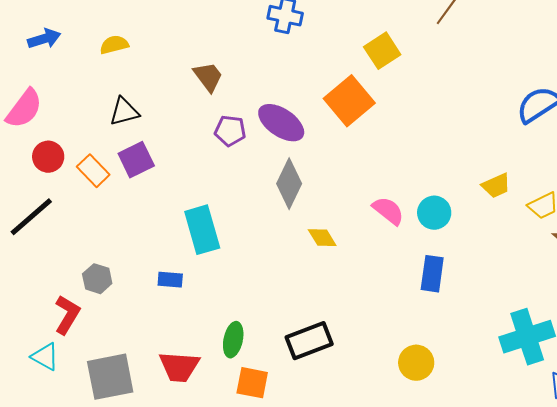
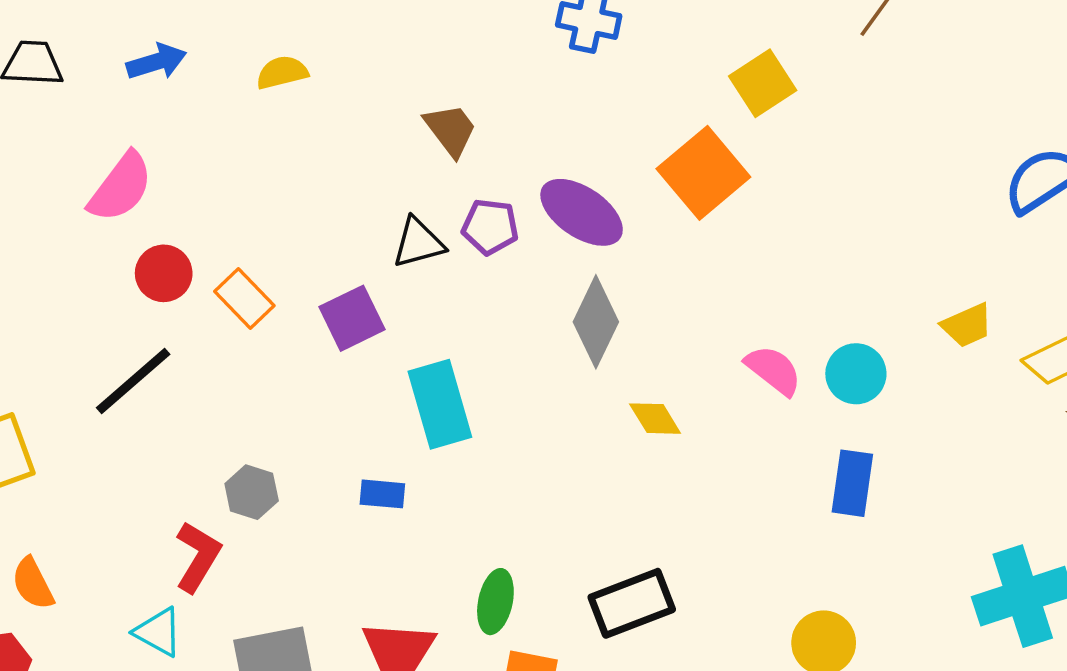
black triangle: (124, 112) -> (418, 243), moved
purple square: (136, 160) -> (352, 318), moved

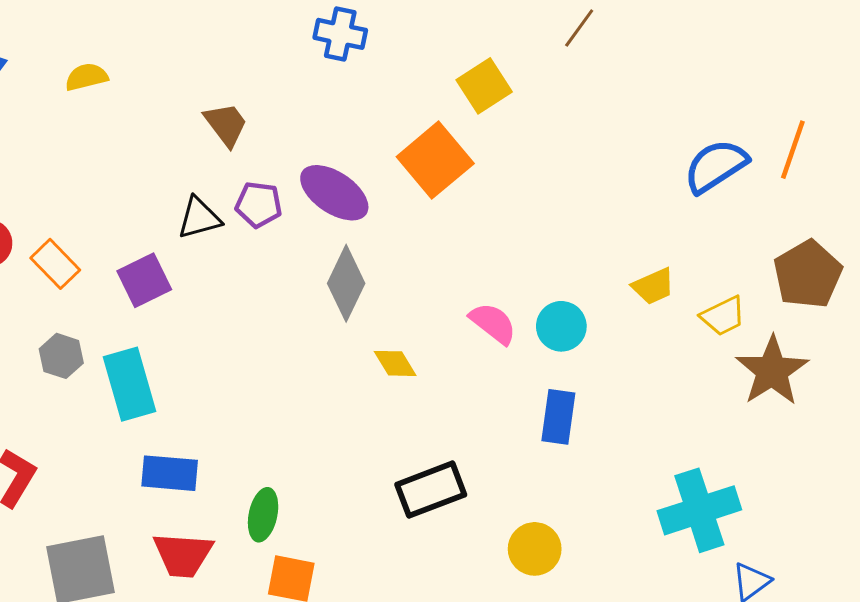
cyan rectangle: (440, 404) -> (129, 384), moved
gray hexagon: (252, 492) -> (61, 356), moved
blue rectangle: (382, 494) -> (170, 473), moved, size x1.5
black rectangle: (632, 603) -> (431, 490), moved

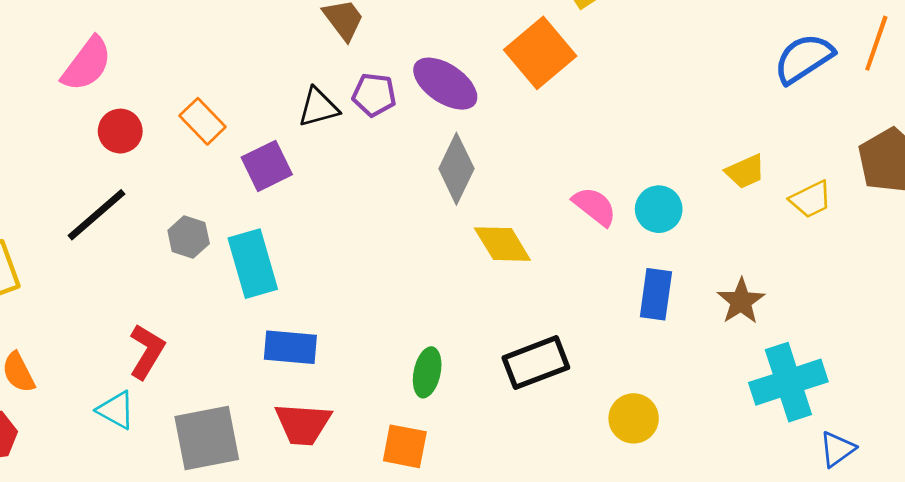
orange rectangle: (55, 264) -> (203, 121), moved
yellow diamond: (395, 363) -> (502, 244), size x1.4
brown star: (772, 371) -> (741, 301), moved, size x0.7
green ellipse: (263, 515) -> (427, 372), moved

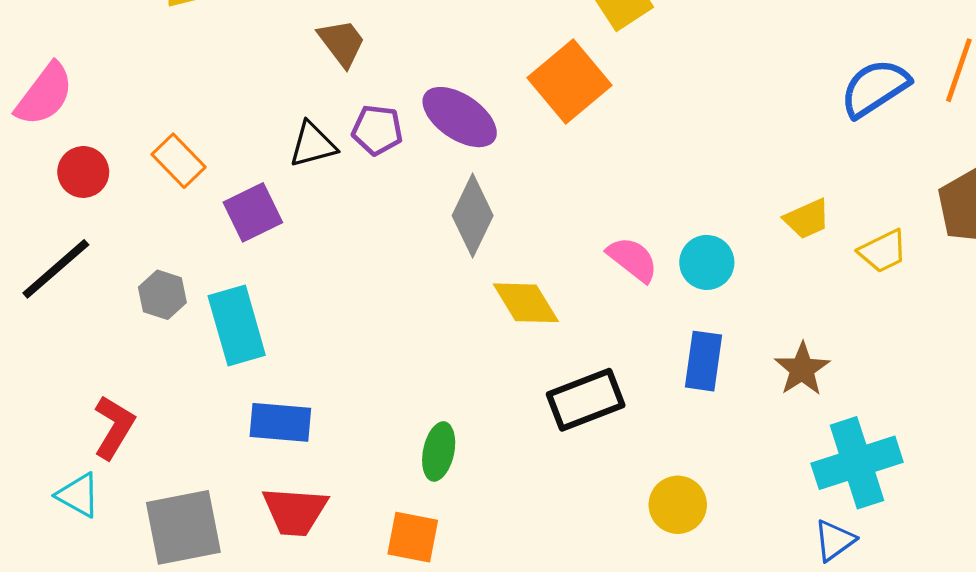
black rectangle: (536, 363) -> (586, 400), moved
blue triangle: (837, 449) -> (834, 540), moved

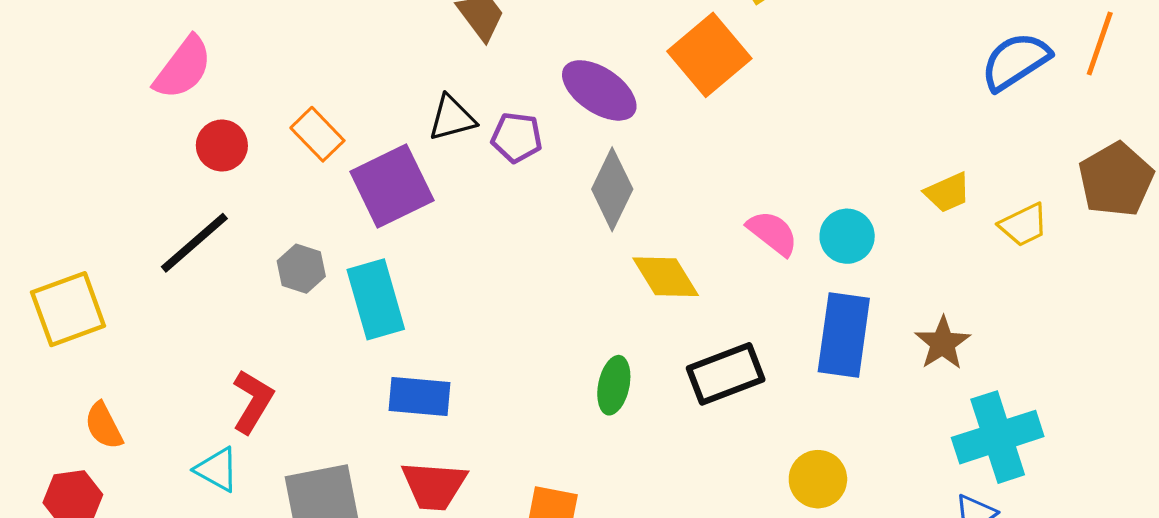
purple pentagon: (377, 130) -> (517, 137), moved
purple square: (253, 212) -> (392, 186), size x1.4
blue rectangle: (704, 361) -> (844, 335), size x1.4
green ellipse: (439, 451) -> (614, 385), moved

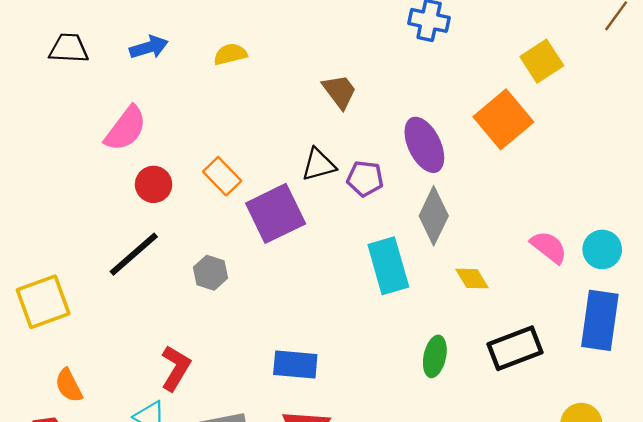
purple ellipse: (599, 90) -> (424, 145), turned 30
yellow diamond: (666, 277) -> (472, 279), size x0.7
cyan rectangle: (376, 299) -> (388, 266), moved

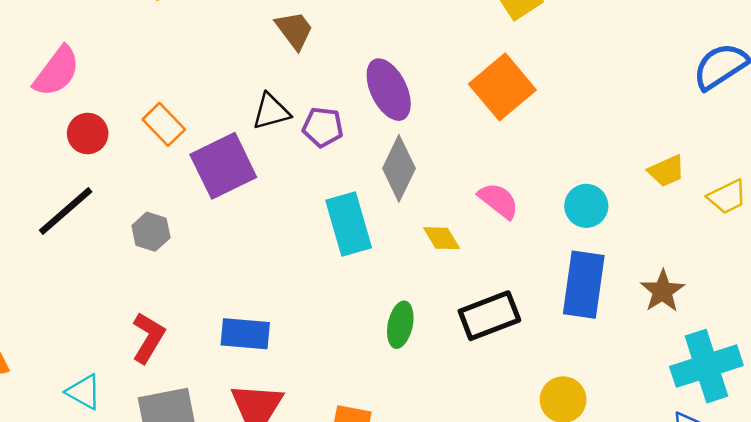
orange square: (503, 119) -> (502, 87), moved
pink semicircle: (549, 247) -> (498, 201), moved
red L-shape: (176, 368) -> (148, 338), moved

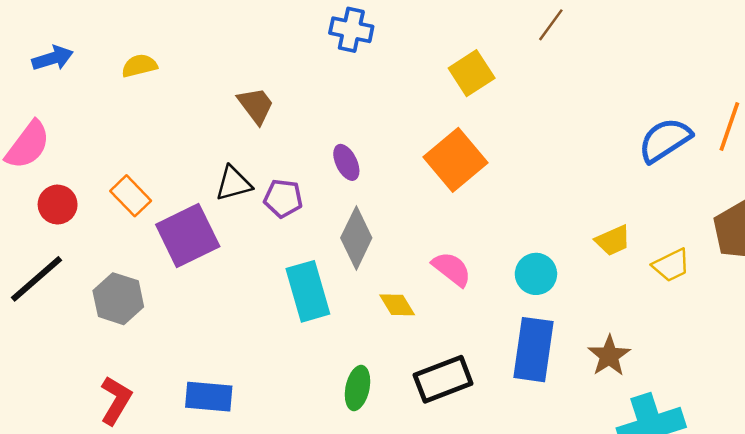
purple ellipse: (389, 90) -> (346, 162), size x0.6
gray hexagon: (151, 232) -> (118, 299), size x1.4

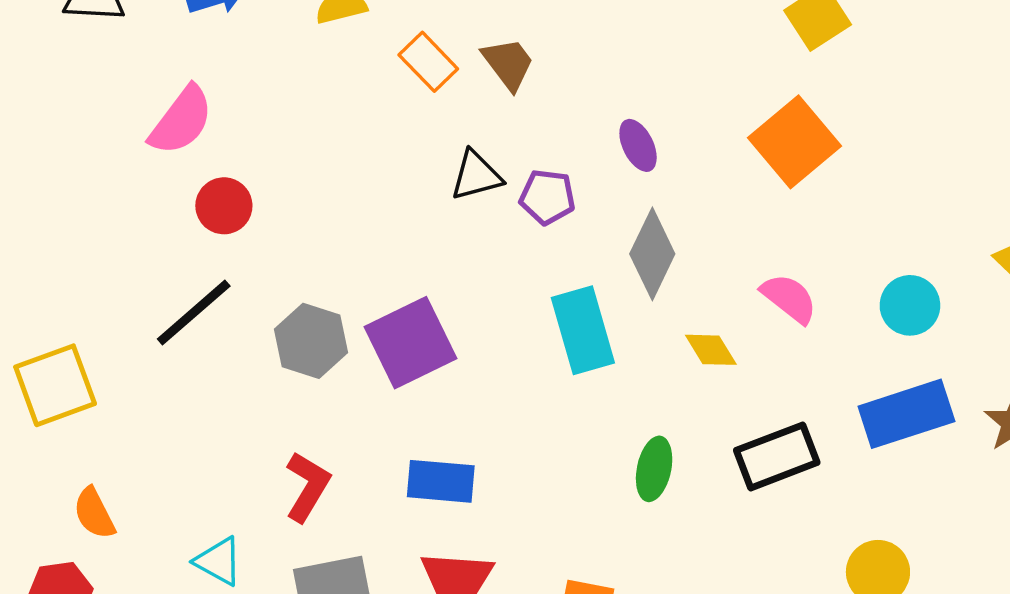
orange rectangle: (131, 196) -> (428, 62), moved
purple square: (188, 236) -> (411, 343), moved
blue rectangle: (534, 350) -> (906, 414), turned 64

